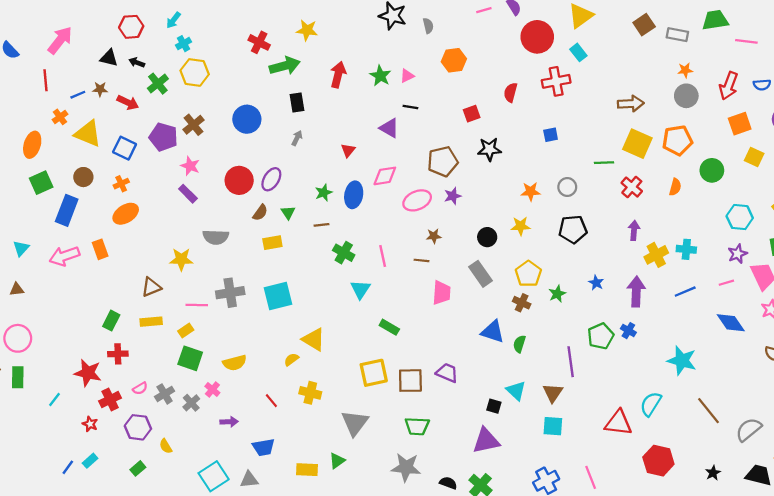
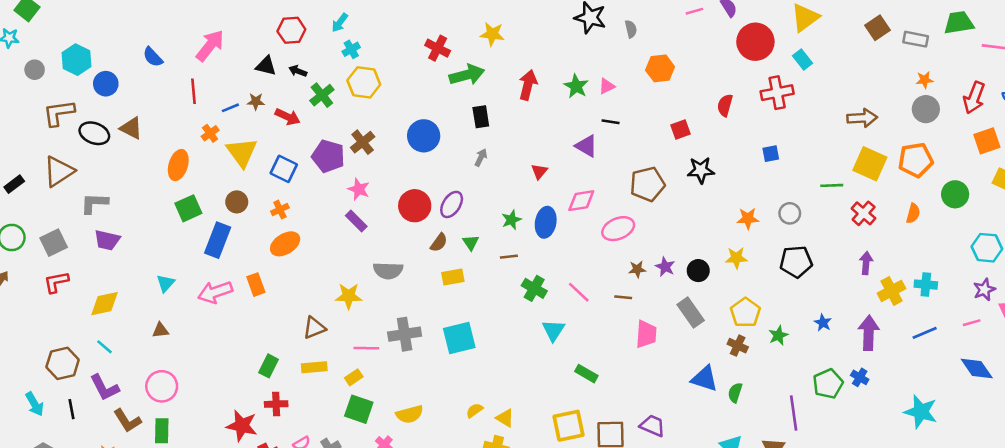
yellow triangle: (88, 134) -> (242, 152), turned 32
purple star: (453, 196) -> (665, 267), moved, turned -30
pink line: (383, 256) -> (579, 292), turned -35
yellow triangle: (314, 339) -> (505, 418), moved, size x0.7

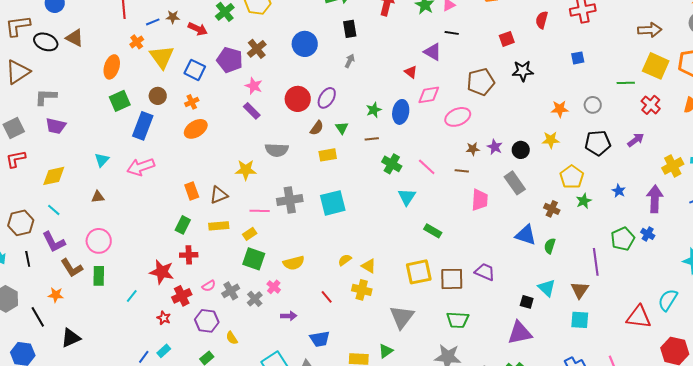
red triangle: (539, 171) -> (411, 72), moved, turned -32
purple arrow: (866, 263) -> (636, 140), moved, turned 48
orange rectangle: (256, 285) -> (192, 191), moved
yellow pentagon: (745, 313) -> (572, 177), moved

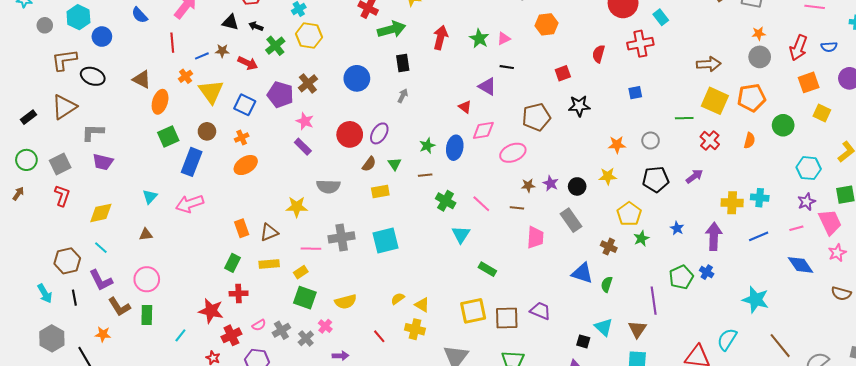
brown triangle: (75, 38) -> (142, 79), moved
red L-shape: (16, 159) -> (62, 196), turned 120
yellow cross: (673, 166) -> (732, 203), turned 30

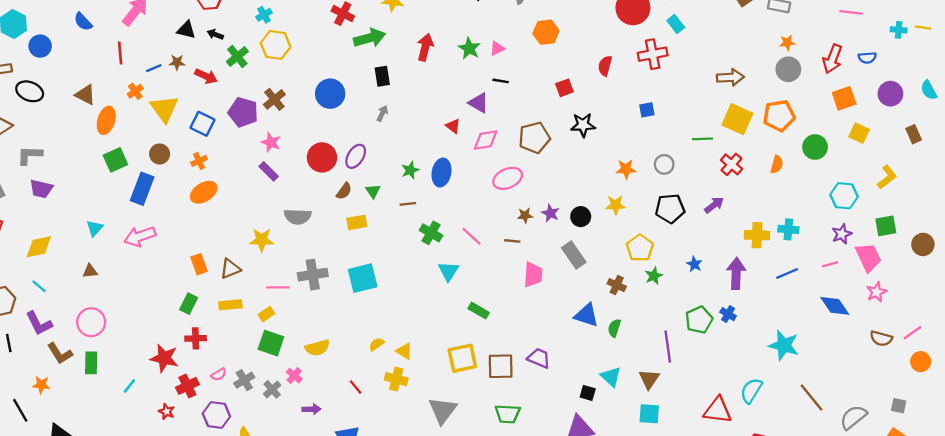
pink diamond: (483, 130) -> (486, 140), moved

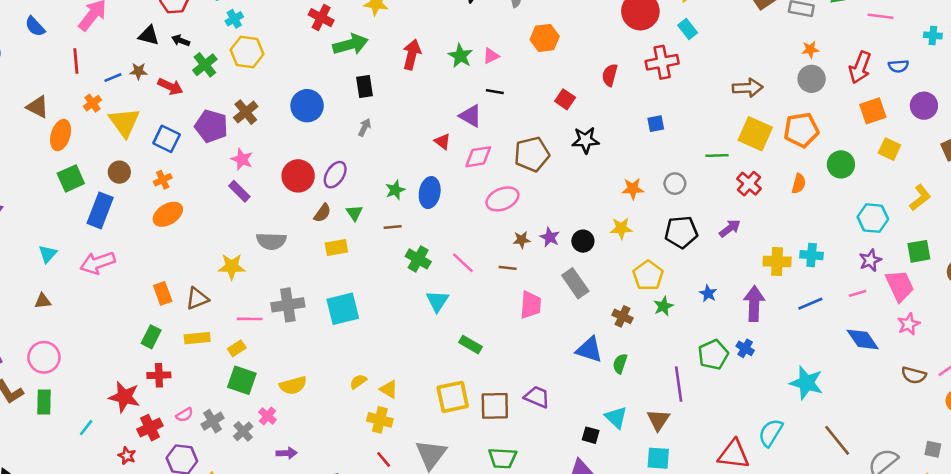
red square: (564, 88) -> (565, 99), turned -36
red line: (356, 387) -> (384, 459), moved

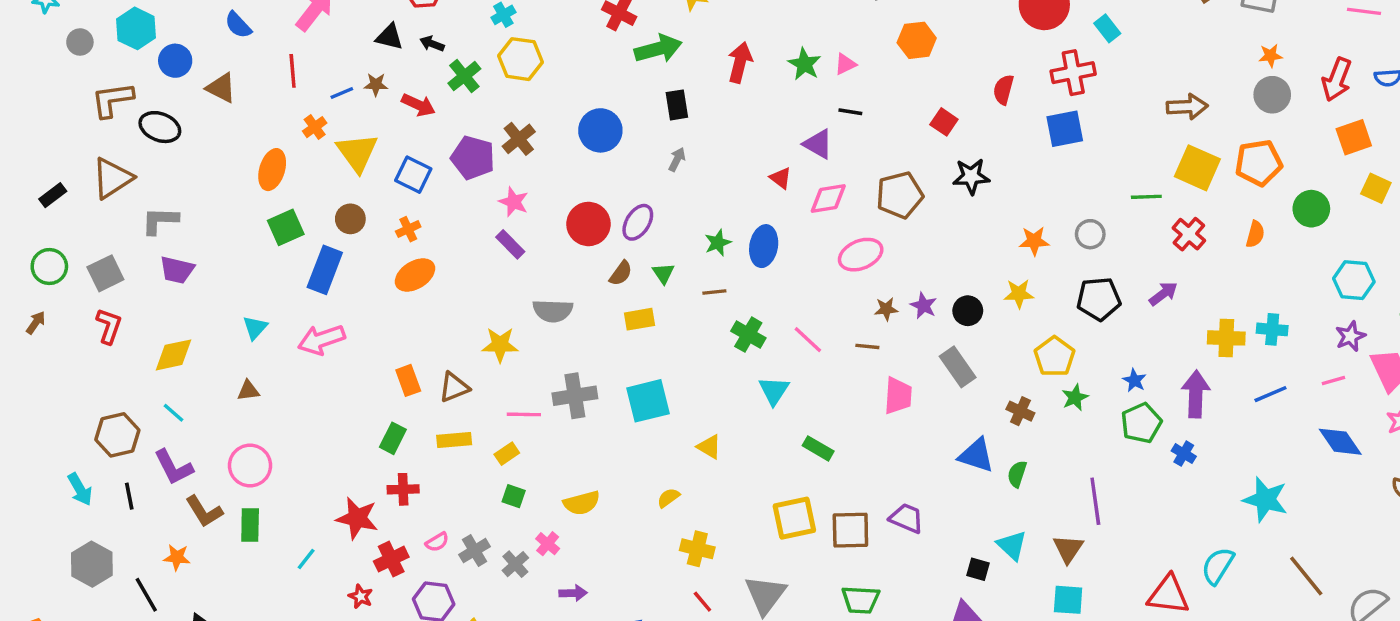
brown triangle: (38, 107) -> (221, 88), moved
blue square: (656, 124) -> (1065, 129), moved, size x1.6
green pentagon: (713, 355) -> (1141, 423), moved
green square: (242, 380) -> (514, 496), size x0.6
yellow triangle: (389, 389) -> (709, 447), moved

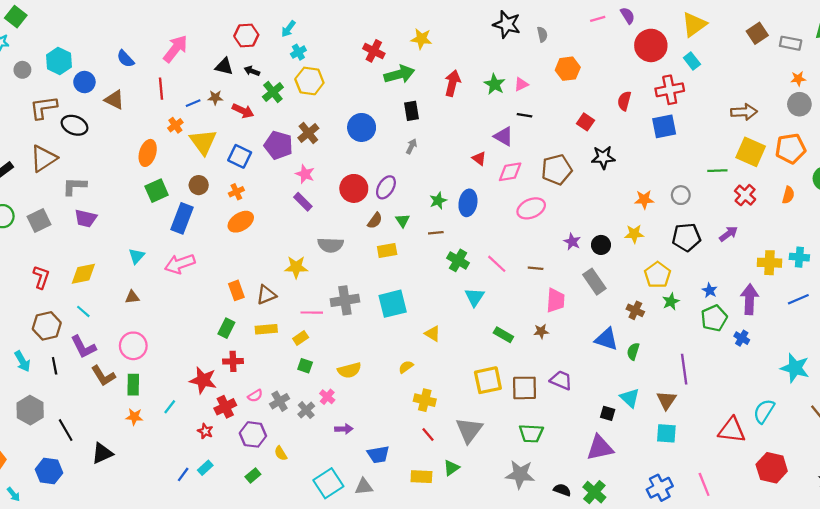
brown star: (886, 309) -> (541, 331), moved
red L-shape: (109, 326) -> (41, 277), moved
orange star: (177, 557) -> (134, 417), moved

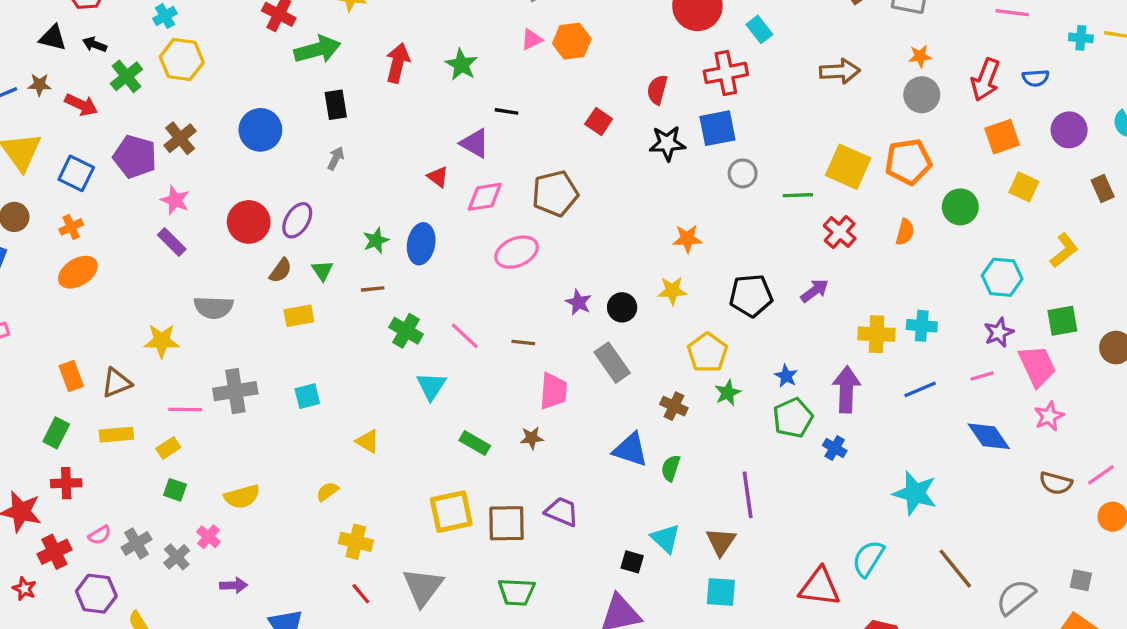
pink triangle: (521, 84) -> (532, 39), moved
brown arrow: (744, 112) -> (840, 71), moved
black star: (603, 157) -> (667, 143), moved
gray circle: (681, 195) -> (743, 173), moved
cyan square: (393, 304) -> (307, 396), size x0.6

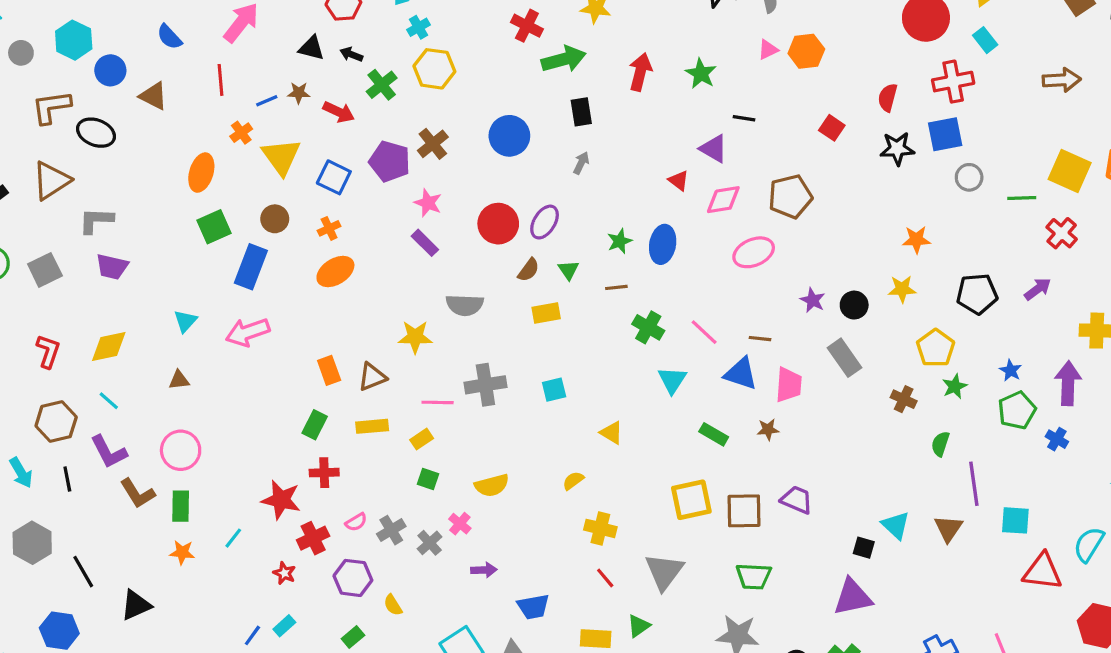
blue triangle: (630, 450) -> (741, 374), moved
green semicircle: (671, 468) -> (940, 444), moved
cyan square: (721, 592) -> (1015, 520), moved

